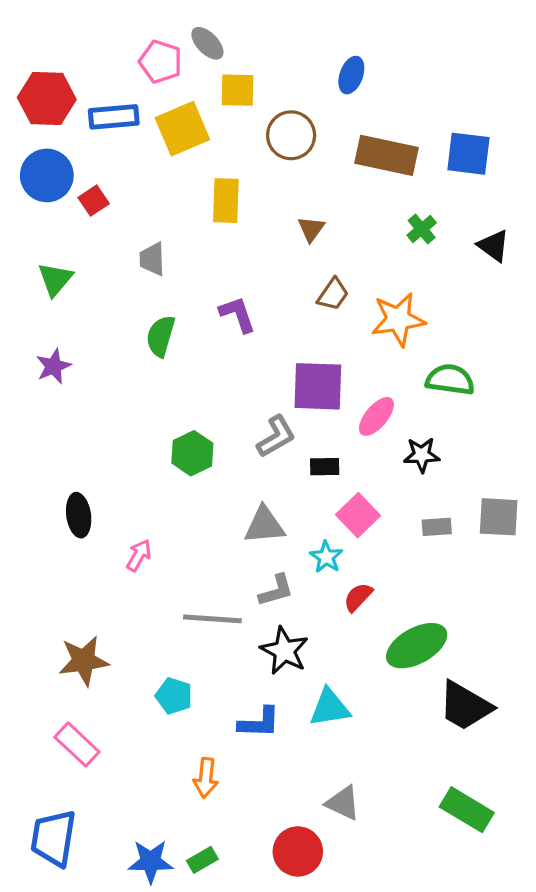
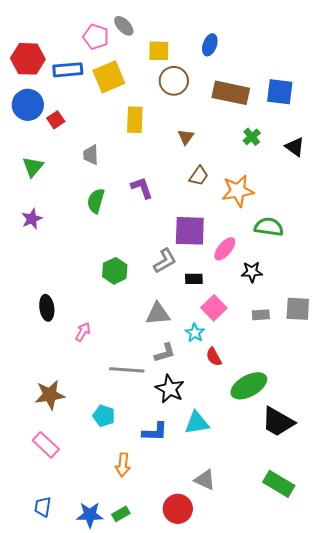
yellow square: (238, 90) -> (159, 51), moved
red semicircle: (358, 597) -> (214, 357), turned -72
blue trapezoid: (53, 838) -> (43, 507), moved, size x0.6

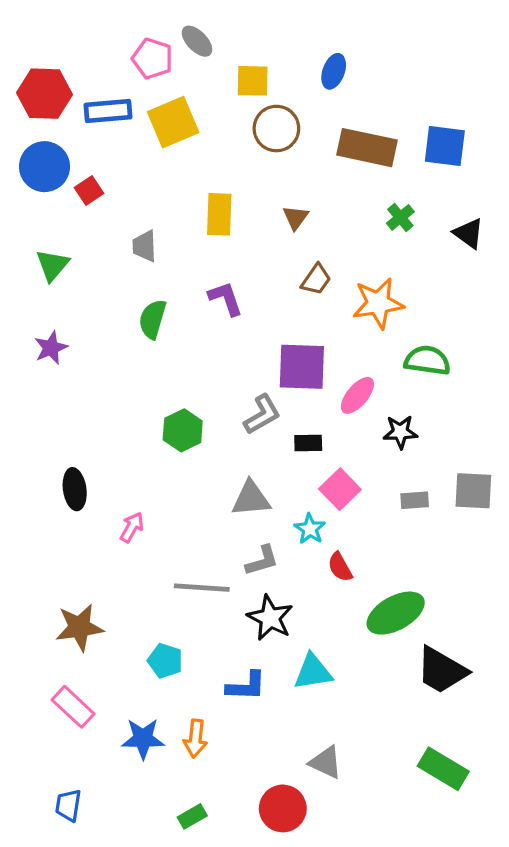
yellow rectangle: (135, 120) -> (219, 214), moved
blue star: (90, 515) -> (143, 739), moved

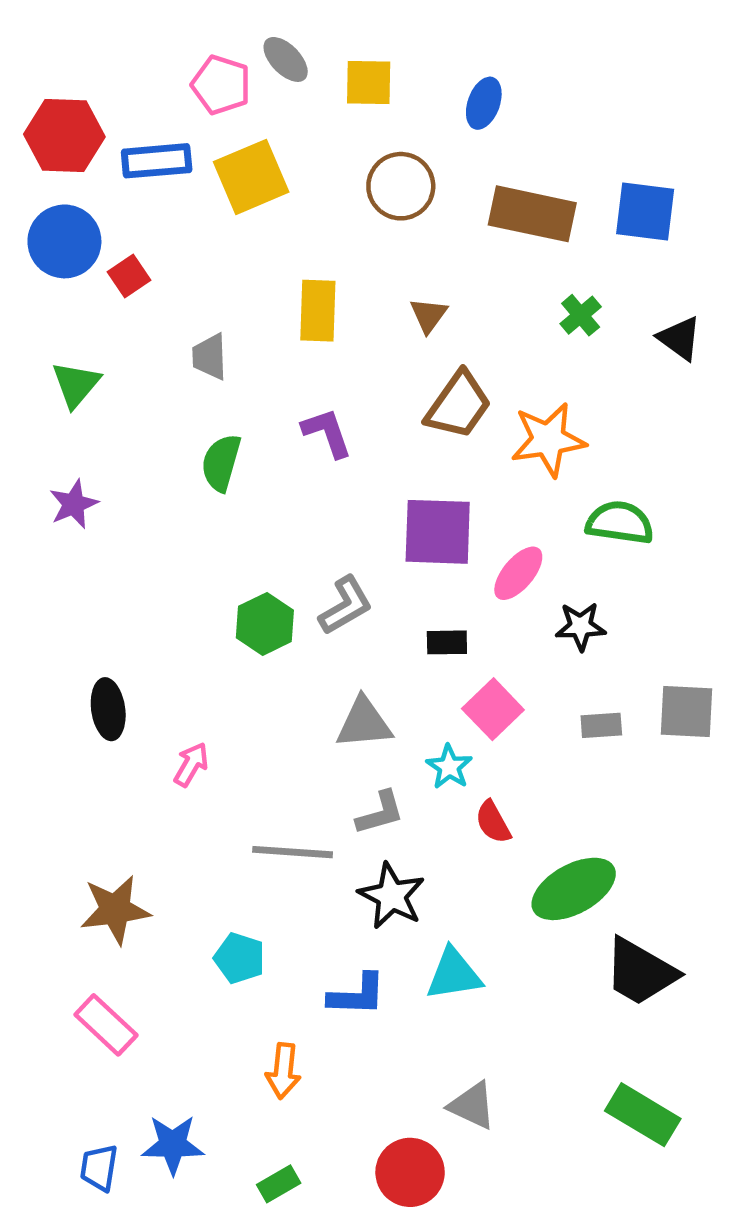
yellow square: (253, 81) -> (369, 82), moved
brown trapezoid: (316, 279) -> (458, 405), size x1.5
gray L-shape: (262, 414) -> (346, 606), moved
blue star: (143, 739) -> (173, 1145), moved

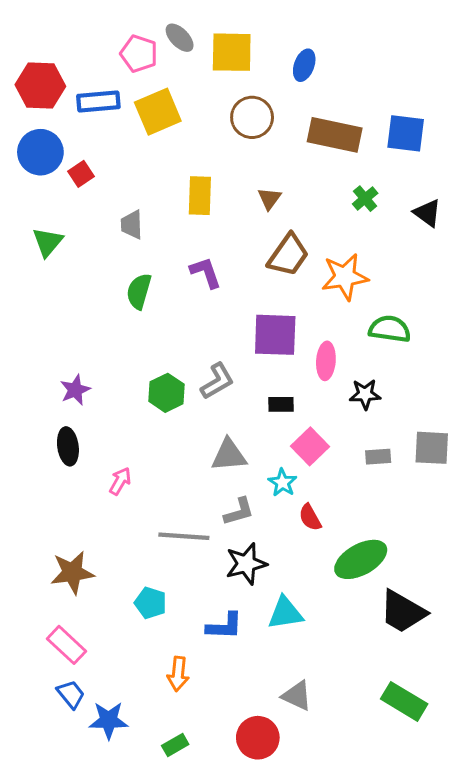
yellow square: (369, 82) -> (232, 52), size x1.4
purple star: (74, 504) -> (75, 390), moved
pink ellipse: (518, 573) -> (326, 361), turned -36
black star: (392, 896) -> (246, 564), turned 30
blue trapezoid: (99, 1168) -> (71, 694), moved, turned 132

